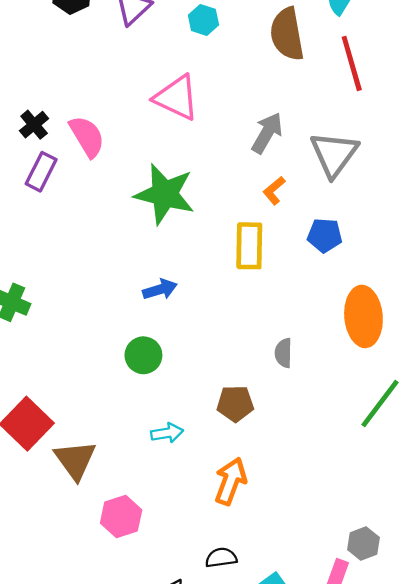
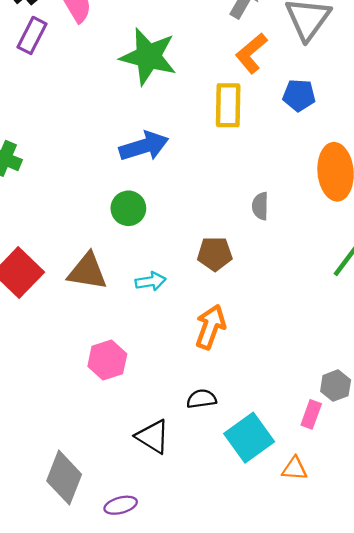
orange L-shape: (274, 191) -> (251, 53), size x1.5
blue arrow: (160, 289) -> (144, 146), size x1.5
brown triangle: (75, 460) -> (87, 271), moved, turned -45

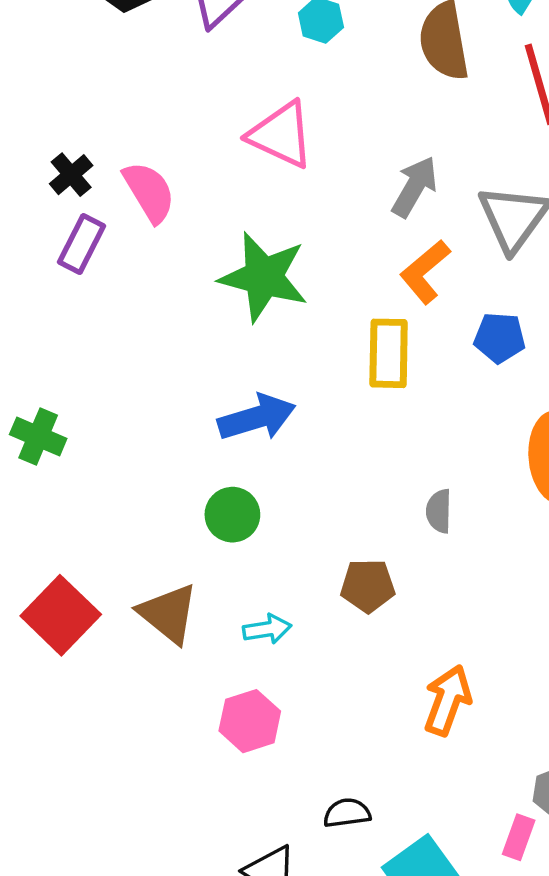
brown triangle: (87, 271) -> (168, 613), turned 30
orange arrow: (210, 327) -> (448, 700), moved
pink hexagon: (107, 360) -> (250, 721), moved

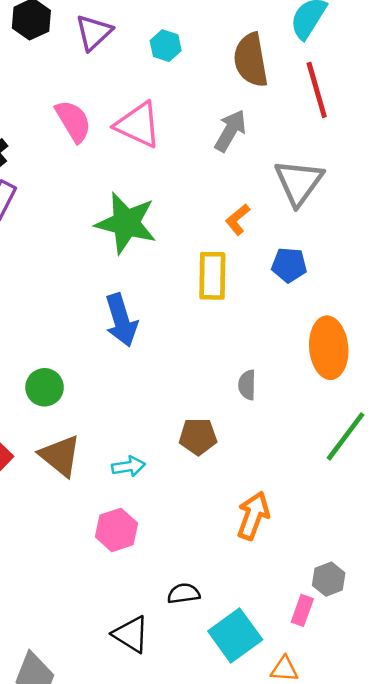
gray arrow: (415, 187) -> (230, 131), moved
pink semicircle: (149, 192) -> (73, 121), moved
orange L-shape: (425, 272) -> (238, 219), size x0.7
blue arrow: (257, 417) -> (121, 320), turned 90
green circle: (232, 515) -> (45, 387), moved

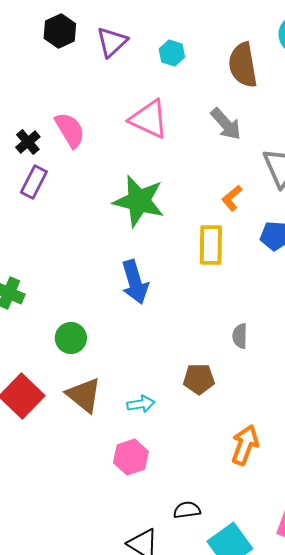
pink semicircle: (73, 121) -> (70, 130), moved
gray arrow: (230, 131) -> (226, 124), turned 108

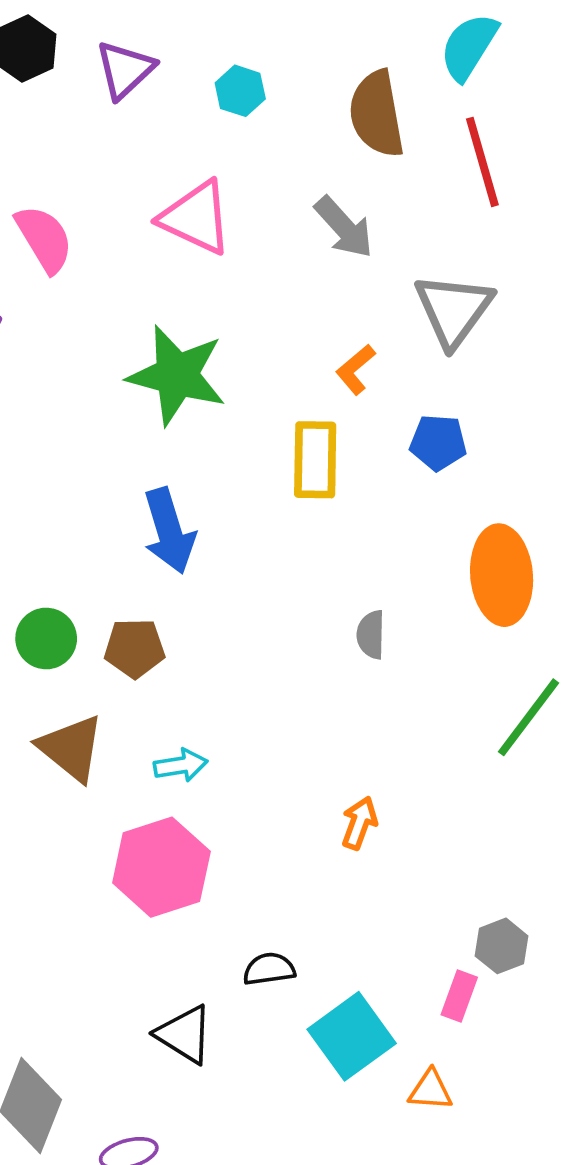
brown pentagon: (199, 379) -> (135, 648), moved
orange arrow: (245, 445) -> (359, 823), moved, size x0.7
pink hexagon: (131, 457) -> (161, 867), size x1.4

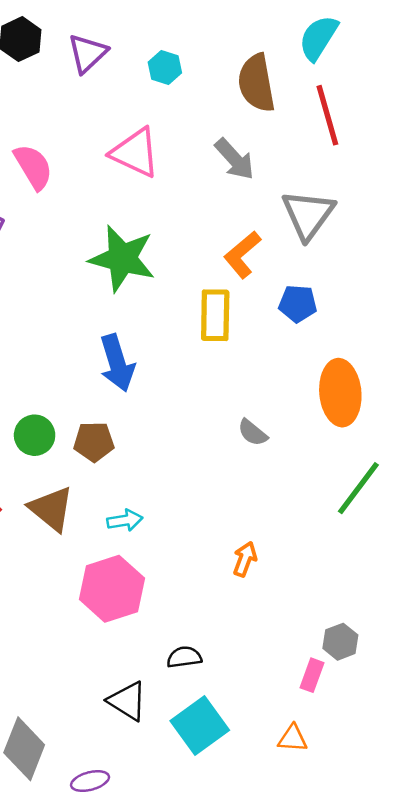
orange L-shape: (356, 369) -> (242, 255), size x1.4
gray semicircle: (371, 635) -> (253, 433), turned -52
cyan square: (352, 1036) -> (200, 726), moved

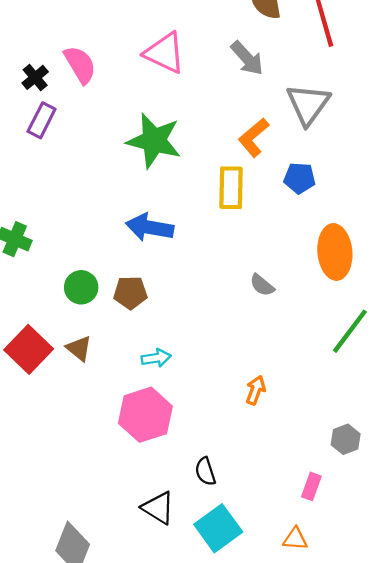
blue arrow: (117, 363) -> (150, 227), turned 117
brown triangle: (51, 509) -> (79, 348), moved, size x0.7
gray hexagon: (340, 642) -> (346, 439), moved
black semicircle: (184, 657) -> (205, 471), turned -100

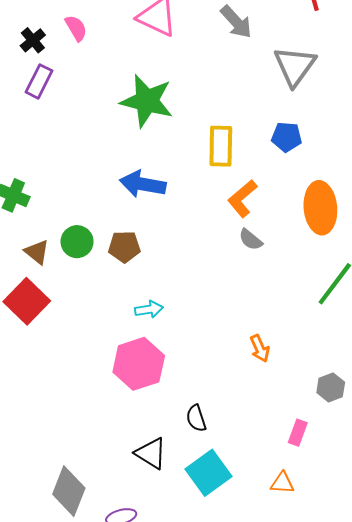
pink semicircle: (80, 65) -> (76, 28), size x0.7
orange L-shape: (253, 137) -> (242, 199), moved
brown triangle: (79, 348) -> (37, 252), moved
orange arrow: (256, 390) -> (260, 348), moved, turned 136

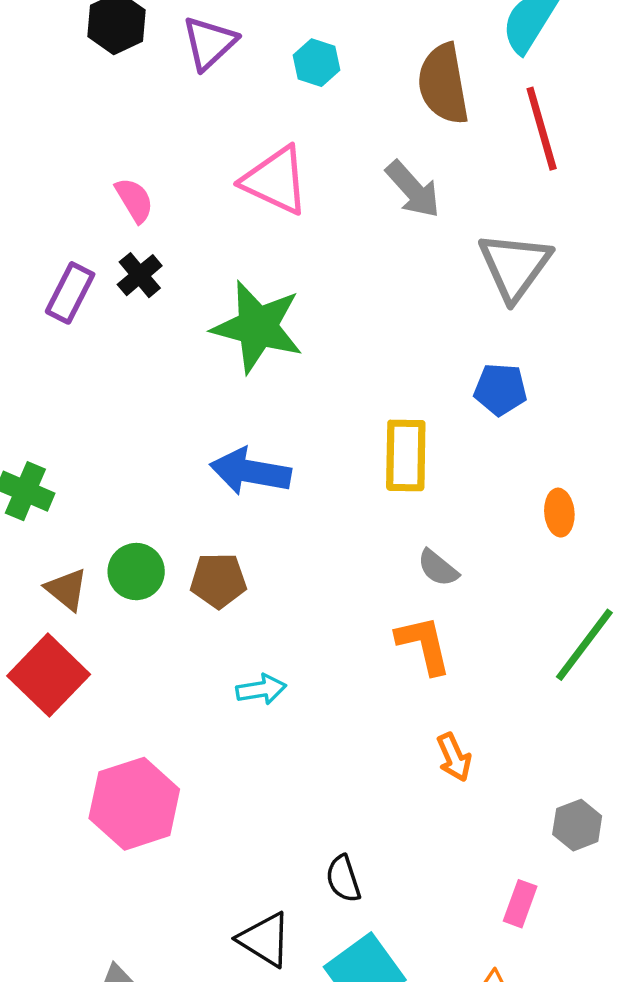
black cross: (33, 40) -> (140, 275), moved
yellow rectangle: (221, 146) -> (406, 455), moved
orange L-shape: (242, 199) -> (424, 645), moved, turned 117
orange ellipse: (320, 208) -> (559, 513), size x0.5
pink hexagon: (139, 364) -> (134, 804), moved

